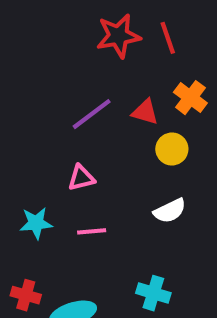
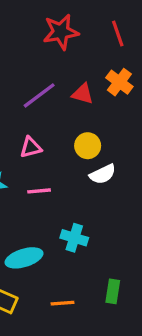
red line: (168, 38) -> (118, 33), moved
yellow circle: (172, 149) -> (88, 146), moved
cyan cross: (153, 293) -> (74, 238), moved

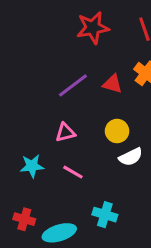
pink line: (39, 191) -> (73, 172), turned 35

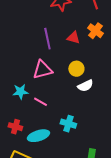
purple line: (73, 85) -> (47, 39), turned -65
pink triangle: (65, 133) -> (42, 70), size x1.5
pink line: (73, 172) -> (40, 102), moved

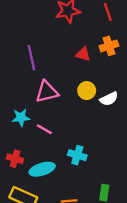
orange cross: (95, 31) -> (109, 46), turned 35
purple line: (47, 39) -> (32, 58), moved
white semicircle: (85, 86) -> (109, 99), moved

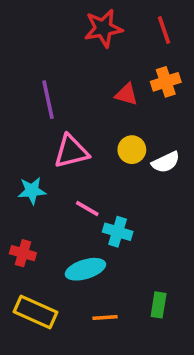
pink line: (44, 129) -> (87, 209), moved
cyan cross: (77, 155) -> (118, 232), moved
cyan ellipse: (42, 169) -> (85, 269), moved

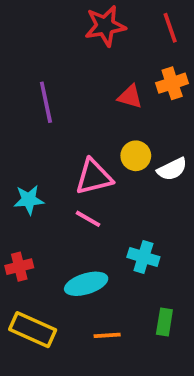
pink triangle: (71, 151) -> (94, 177), moved
cyan cross: (118, 232) -> (143, 257), moved
red cross: (23, 253) -> (19, 267), turned -30

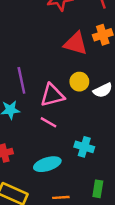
red triangle: (130, 97) -> (76, 43), size x1.5
purple line: (46, 102) -> (21, 80), moved

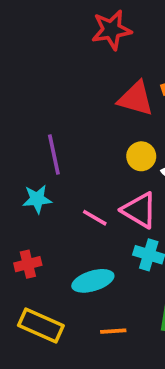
pink triangle: (52, 95) -> (139, 210), moved, turned 45

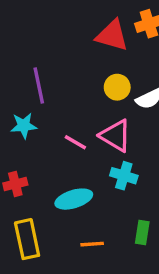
yellow rectangle: (41, 325) -> (27, 239), turned 54

